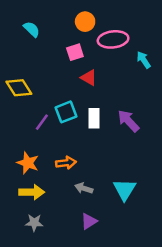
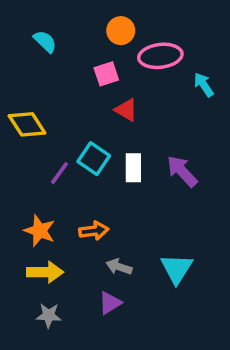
cyan square: (66, 112) -> (94, 159), turned -35
purple triangle: (89, 221) -> (110, 303), moved

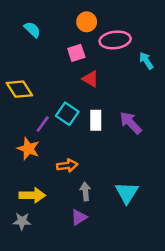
orange star: (40, 231) -> (28, 149), moved
gray arrow: (119, 267) -> (85, 191), turned 66
gray star: (49, 315) -> (22, 221), moved

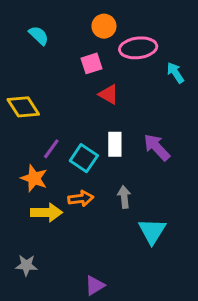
cyan square: (67, 114) -> (84, 158), moved
gray arrow: (85, 191) -> (124, 197), moved
yellow arrow: (32, 195) -> (47, 212), moved
purple triangle: (79, 217) -> (95, 285), moved

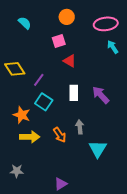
pink ellipse: (138, 48) -> (106, 24), moved
purple line: (51, 149) -> (39, 80), moved
cyan square: (84, 158) -> (44, 102), moved
orange arrow: (81, 198) -> (60, 135), moved, turned 63

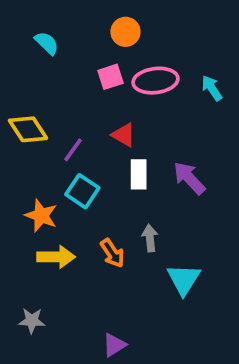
pink ellipse: (106, 24) -> (156, 81), moved
red triangle: (70, 61) -> (124, 135), moved

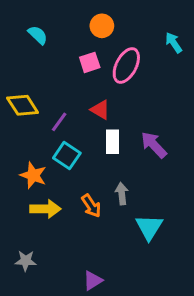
pink ellipse: (156, 81) -> (126, 65), turned -56
cyan arrow: (212, 88) -> (174, 43), moved

